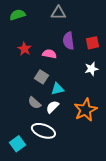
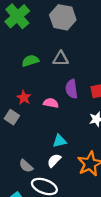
green semicircle: (17, 15) -> (30, 61), moved
gray square: (41, 77) -> (12, 117), moved
gray semicircle: (34, 103) -> (26, 166), moved

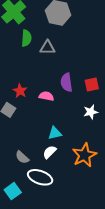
gray triangle: (61, 59) -> (47, 48), moved
green semicircle: (30, 61) -> (26, 38), moved, turned 112

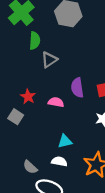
gray triangle: (47, 48) -> (49, 60), moved, turned -35
white semicircle: (50, 152) -> (59, 161), turned 56

